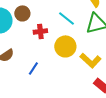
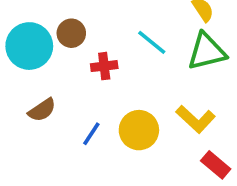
yellow circle: (65, 46) -> (139, 130), moved

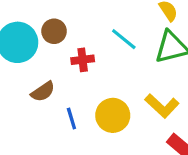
brown semicircle: (42, 110) -> (43, 92), moved
blue line: (91, 134) -> (71, 119), turned -50

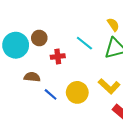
brown semicircle: (43, 92) -> (32, 77), turned -140
blue line: (71, 119) -> (51, 94), turned -32

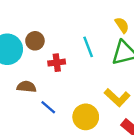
cyan line: (84, 43) -> (88, 47), turned 30
yellow circle: (77, 92) -> (86, 117), moved

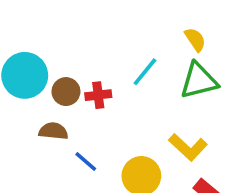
brown circle: (35, 41) -> (66, 92), moved
cyan line: (88, 47) -> (145, 72), turned 60

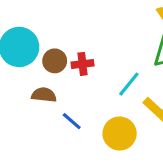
cyan line: (145, 72) -> (129, 84), moved

